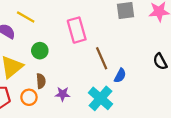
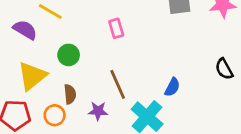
pink rectangle: (77, 30) -> (116, 28), size x0.6
brown line: (102, 58) -> (118, 84), moved

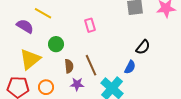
black semicircle: (224, 69) -> (143, 47), moved, turned -112
brown semicircle: (70, 94) -> (69, 66), moved

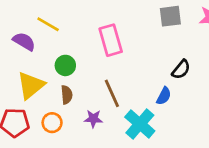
pink rectangle: (90, 25) -> (111, 40), size x1.6
brown semicircle: (69, 66) -> (67, 95), moved

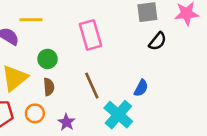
yellow line: (48, 24) -> (31, 20), turned -30
black semicircle: (181, 69) -> (158, 41), moved
purple star: (93, 119) -> (66, 122), moved, turned 30

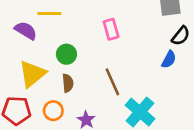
pink rectangle: (91, 35) -> (111, 29), size x0.7
blue semicircle: (141, 88) -> (169, 59), moved

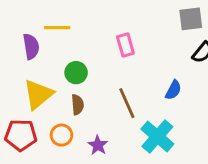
purple semicircle: (26, 31) -> (31, 46), turned 50
blue semicircle: (169, 59) -> (173, 90), moved

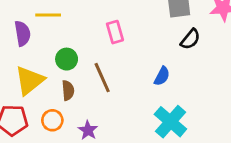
brown line: (127, 103) -> (102, 78), moved
cyan cross: (157, 137) -> (170, 122), moved

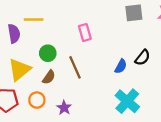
black semicircle: (190, 39) -> (143, 58), moved
brown semicircle: (68, 90) -> (49, 77), turned 40

